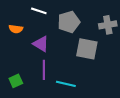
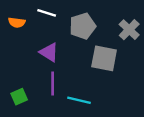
gray cross: (108, 25) -> (129, 30), turned -36
orange semicircle: (16, 29) -> (17, 22), moved

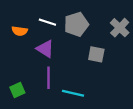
white line: (47, 13) -> (47, 22), moved
orange semicircle: (17, 22) -> (20, 31), moved
gray square: (104, 58) -> (96, 54), size x0.7

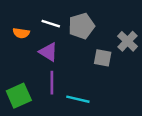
gray cross: (120, 28) -> (127, 41), moved
green square: (17, 90) -> (19, 96), size x1.5

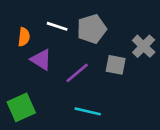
orange semicircle: (21, 33) -> (24, 37), turned -91
purple triangle: (48, 52) -> (41, 60), moved
purple line: (52, 83) -> (77, 73), moved, turned 50

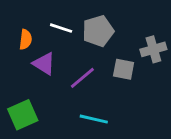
gray cross: (144, 46) -> (153, 49), turned 30

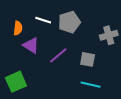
gray square: (124, 69) -> (88, 59), moved
cyan line: (94, 119) -> (91, 85), moved

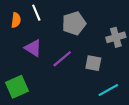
white line: (43, 20) -> (36, 13), moved, turned 49
orange semicircle: (18, 28) -> (16, 20), moved
cyan line: (91, 85) -> (108, 90), moved, turned -42

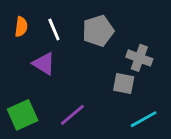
white line: (36, 13) -> (54, 29), moved
gray cross: (116, 37) -> (139, 58), moved, turned 36
purple line: (62, 59) -> (72, 115), moved

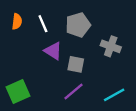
purple triangle: (44, 64) -> (53, 51), moved
gray square: (124, 84) -> (76, 64), moved
purple line: (72, 115) -> (73, 92), moved

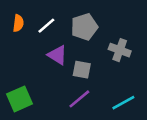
white line: (43, 24) -> (46, 26), turned 72

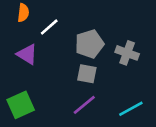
orange semicircle: (18, 23) -> (23, 13), moved
gray pentagon: (84, 27) -> (89, 44), moved
purple triangle: (57, 55) -> (27, 54), moved

